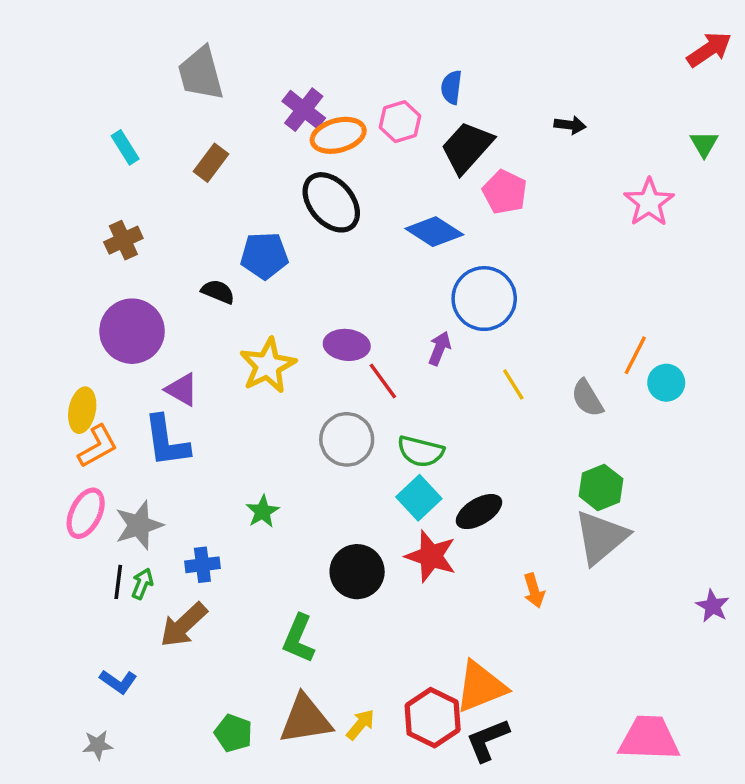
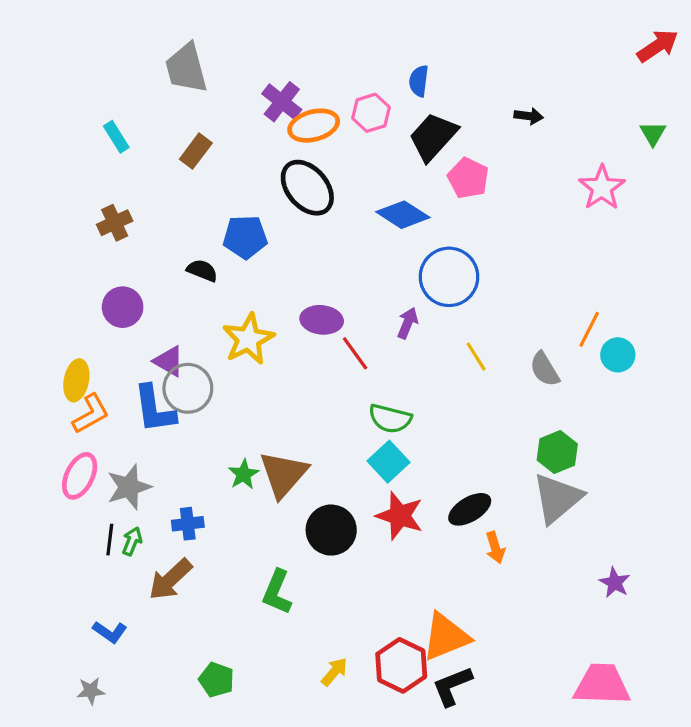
purple circle: (132, 331) -> (123, 307), size x0.7
gray circle: (347, 439) -> (188, 388), moved
black ellipse: (479, 512) -> (470, 509), moved
purple star: (713, 606) -> (615, 583), moved
brown triangle: (306, 719) -> (283, 474), moved, turned -40

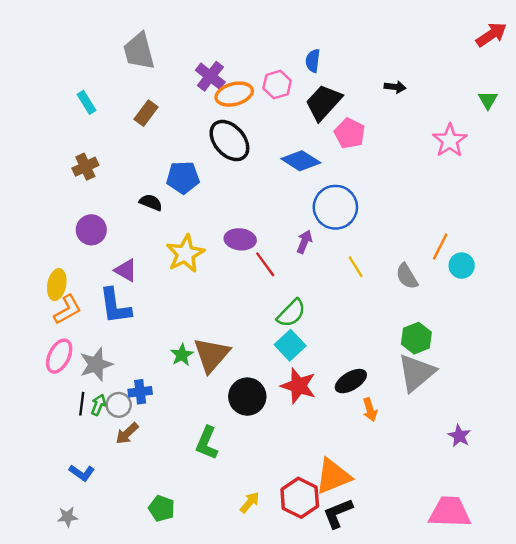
gray circle: (188, 388) -> (119, 405), moved, size x0.7
green semicircle: (390, 419) -> (291, 313), turned -60
brown arrow: (170, 579) -> (127, 433), size x0.7

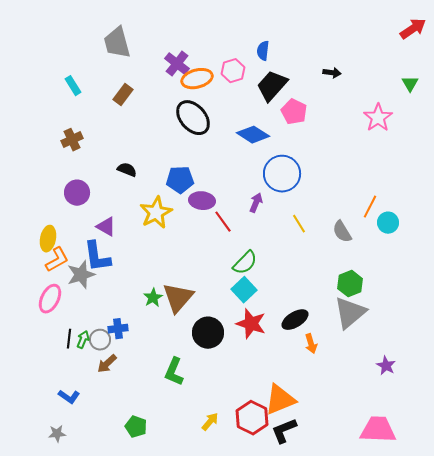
blue pentagon: (183, 177) -> (180, 180), moved
gray star: (96, 364) -> (81, 275), moved

